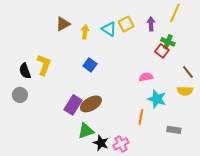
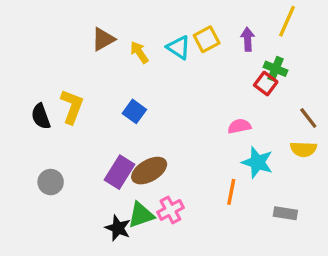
yellow arrow: (85, 32) -> (139, 52), turned -40
blue square: (90, 65) -> (134, 111), moved
gray circle: (20, 95) -> (51, 182), moved
black star: (101, 143) -> (118, 228), moved
pink cross: (121, 144) -> (170, 210), moved

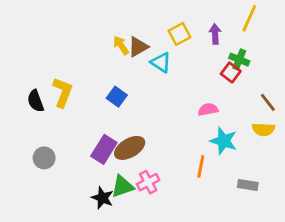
brown triangle: (103, 39) -> (138, 47), moved
cyan triangle: (179, 47) -> (161, 62), moved

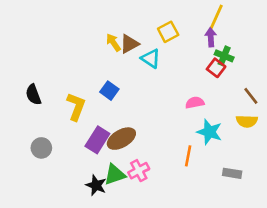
yellow line: (249, 18) -> (216, 17), moved
purple arrow: (215, 34) -> (211, 37), moved
yellow L-shape: (63, 92) -> (76, 107), moved

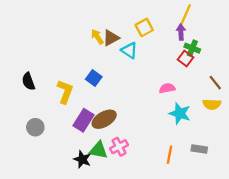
orange line: (188, 156) -> (169, 155), moved
green triangle: (115, 175) -> (98, 150), turned 30

